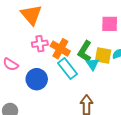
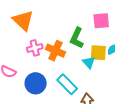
green L-shape: (85, 51) -> (77, 38), moved
cyan rectangle: (67, 68) -> (67, 84), moved

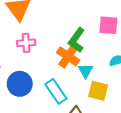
orange cross: (55, 51) -> (68, 56), moved
yellow square: (98, 53) -> (98, 91), moved

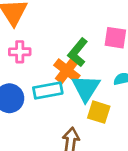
cyan triangle: (86, 71) -> (86, 88), size x1.6
cyan rectangle: (56, 91) -> (48, 90), moved, turned -70

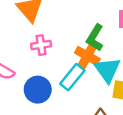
cyan rectangle: (48, 90) -> (72, 77), turned -32

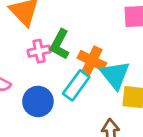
green L-shape: (95, 38) -> (60, 44), moved

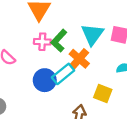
cyan triangle: (115, 75) -> (92, 34), moved
blue circle: (38, 101) -> (45, 80), moved

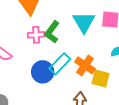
orange cross: (79, 59) -> (85, 65), moved

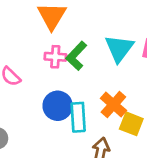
cyan rectangle: (60, 64) -> (78, 117), moved, turned -55

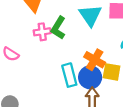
blue circle: (58, 106) -> (90, 77), moved

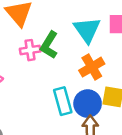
orange cross: (95, 60) -> (92, 67), moved, turned 30

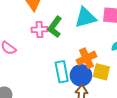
cyan triangle: (87, 30) -> (86, 18), turned 45
orange cross: (92, 67) -> (86, 58), moved

